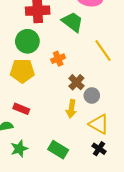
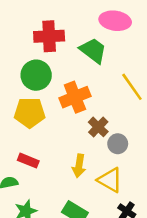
orange cross: (58, 59) -> (75, 97), size x1.6
yellow arrow: (71, 109) -> (79, 166), moved
yellow triangle: (99, 124) -> (110, 180), moved

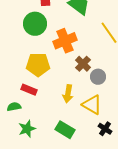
yellow pentagon: (30, 113) -> (38, 65), moved

